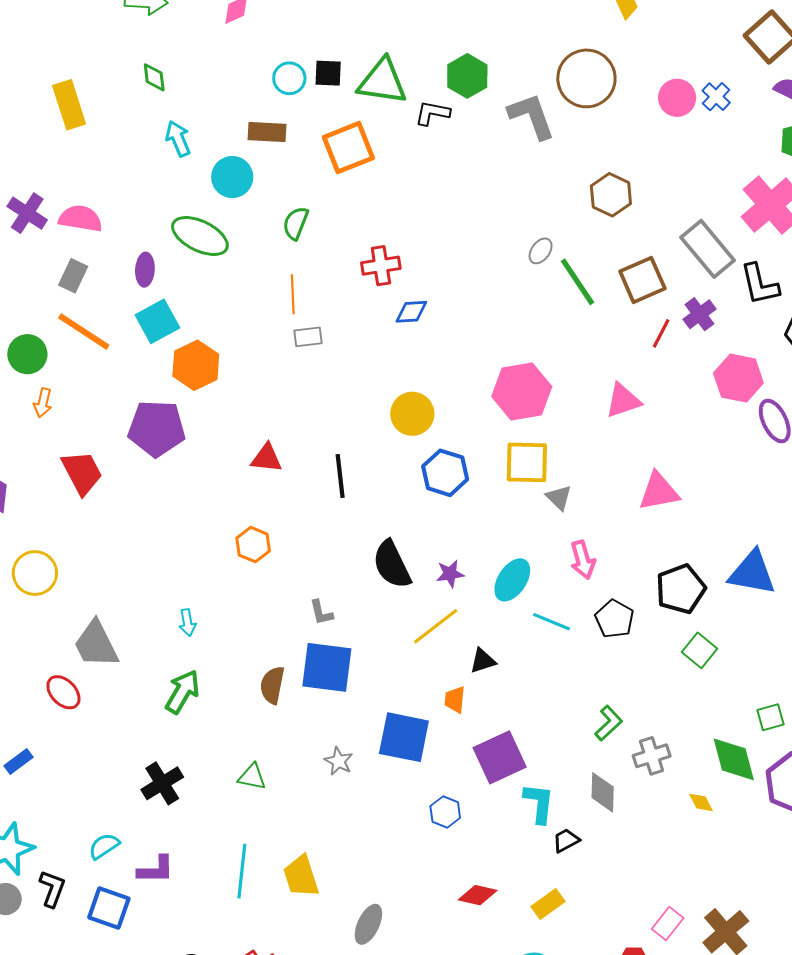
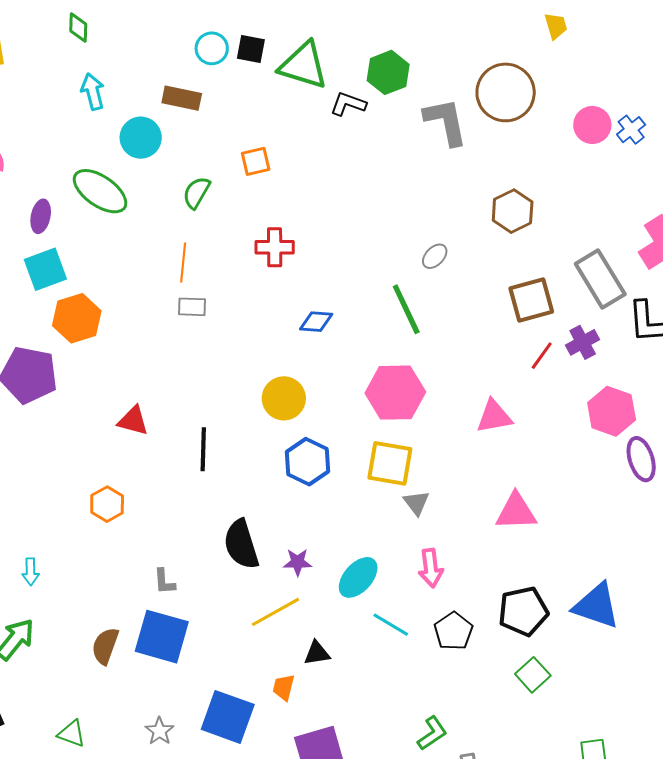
orange square: (348, 148) -> (256, 161), moved, size x0.6
green line: (577, 282) -> (406, 309), moved
blue diamond: (411, 312) -> (316, 322), moved

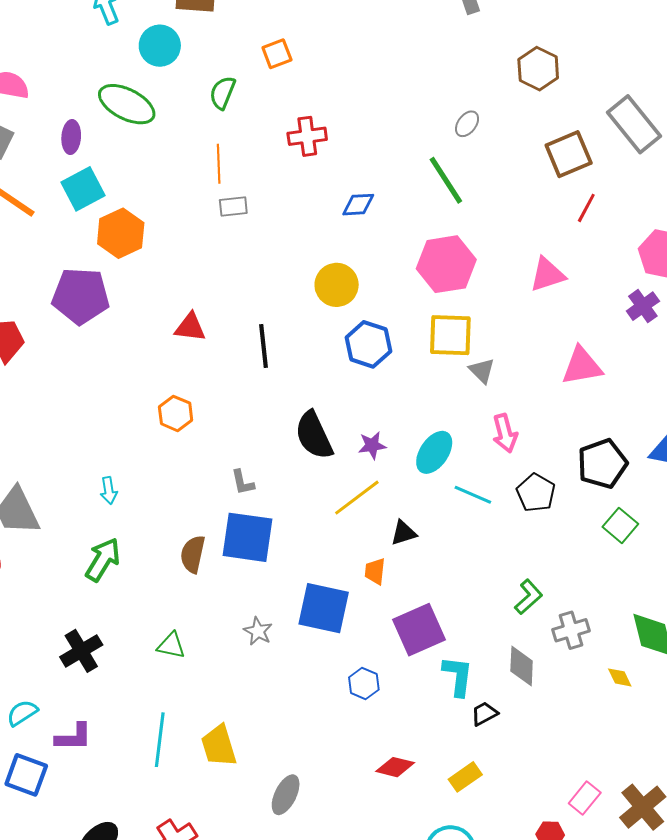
purple cross: (583, 342) -> (643, 306), moved

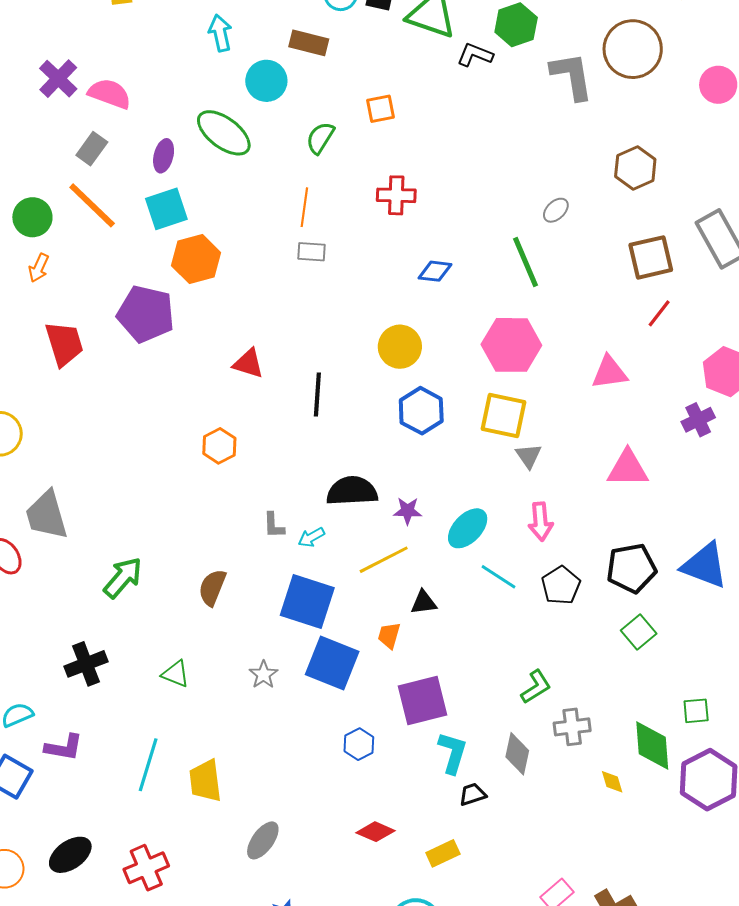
black semicircle: (314, 435) -> (352, 491), turned 102
cyan arrow: (109, 490) -> (311, 537), moved, turned 60
blue square: (248, 537) -> (307, 601), moved

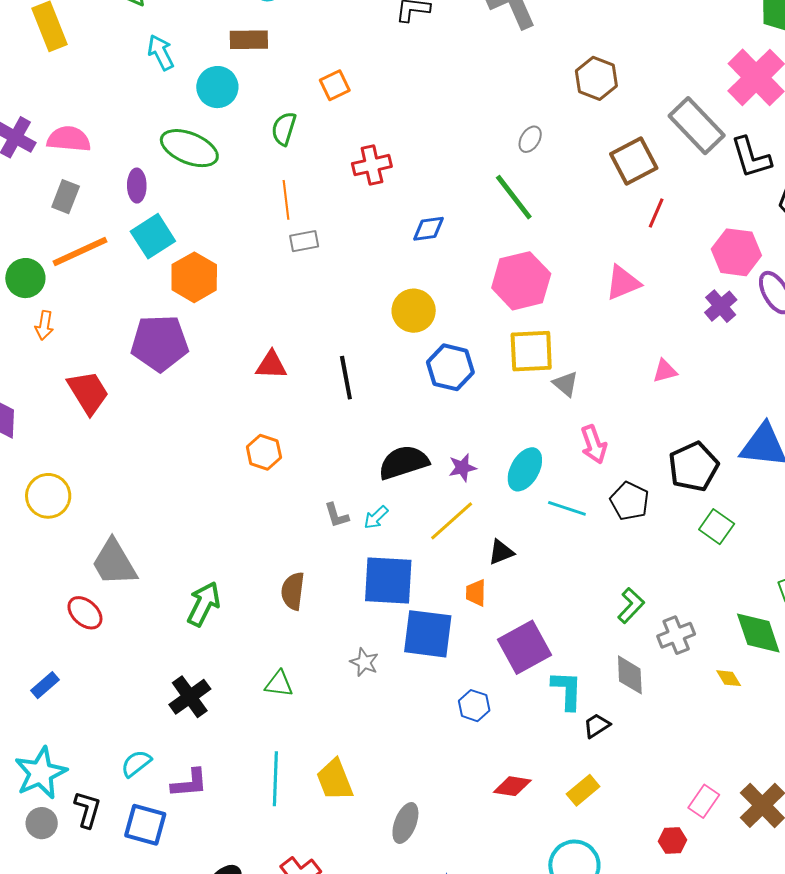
orange line: (92, 205) -> (80, 251), turned -54
pink triangle: (628, 468) -> (665, 371), size x0.6

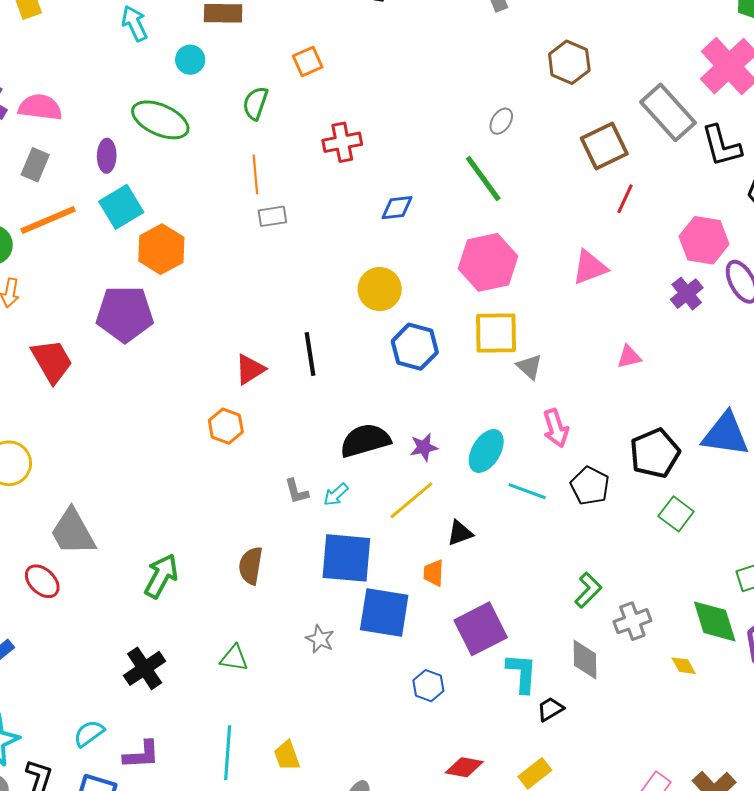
cyan circle: (217, 87) -> (190, 60), size x0.7
red triangle: (271, 365) -> (250, 369), moved, turned -36
yellow trapezoid: (335, 780) -> (287, 756), size x0.7

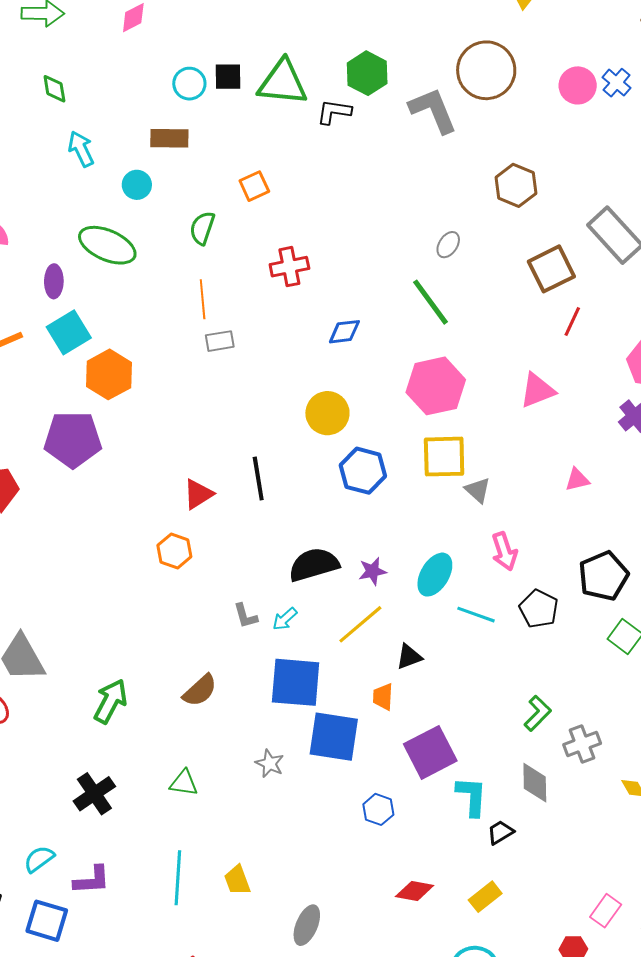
brown semicircle: (251, 566) -> (200, 690), turned -141

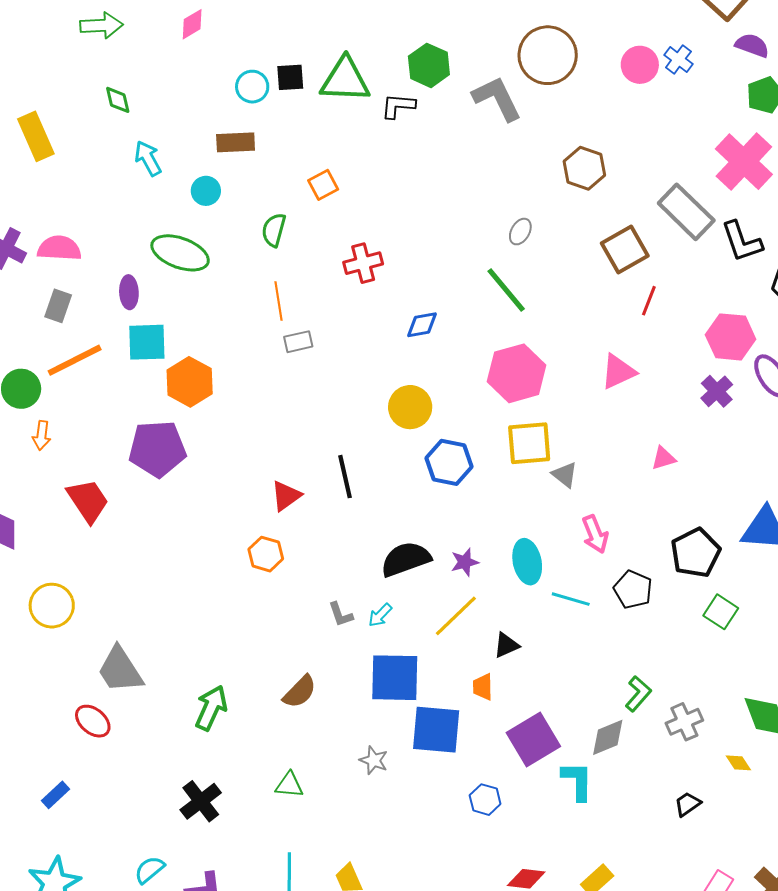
cyan square: (69, 332) -> (147, 342), turned 33
cyan ellipse: (435, 575) -> (527, 562), turned -39
gray diamond: (535, 783) -> (608, 737), moved, turned 72
black trapezoid: (500, 832) -> (688, 804), moved

